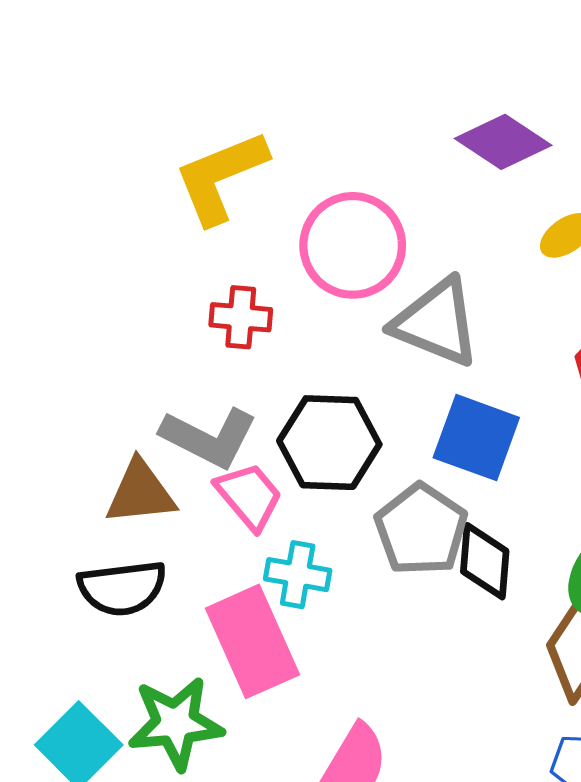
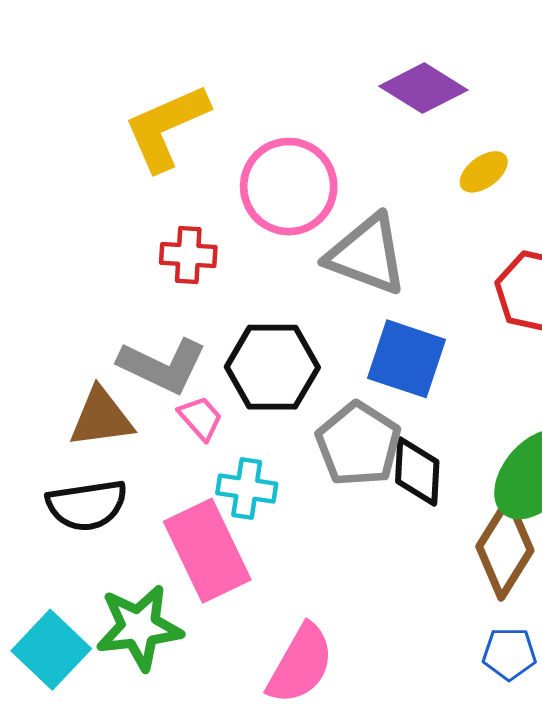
pink trapezoid: (249, 496) -> (200, 418), size x0.7

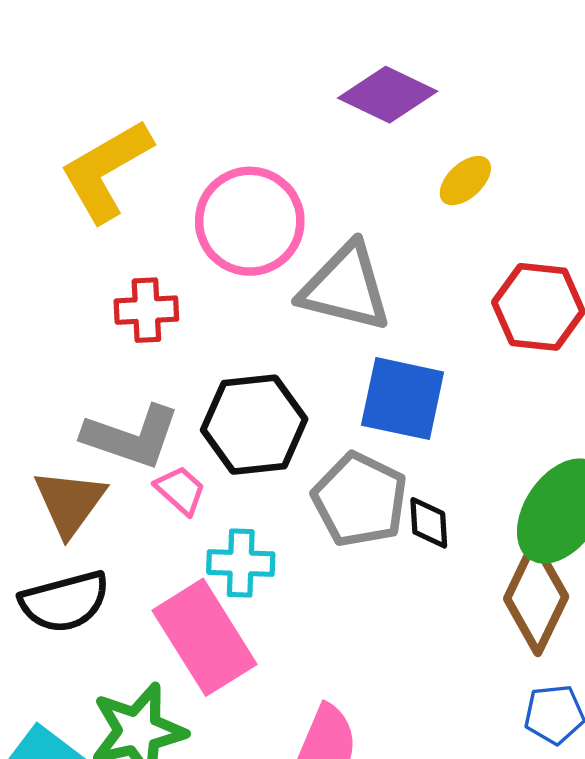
brown triangle: (101, 418) -> (70, 502), turned -40
black diamond: (417, 472) -> (429, 523), size x0.7

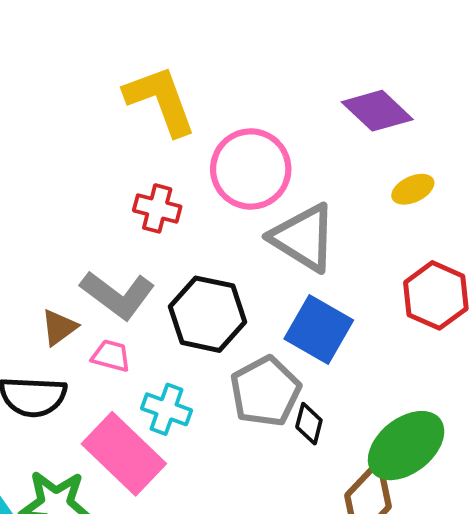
yellow L-shape: (106, 171) -> (160, 100), turned 82
pink trapezoid: (180, 490) -> (111, 356), moved, turned -45
brown triangle: (70, 502) -> (59, 327), size x0.7
pink rectangle: (204, 637) -> (124, 454), turned -32

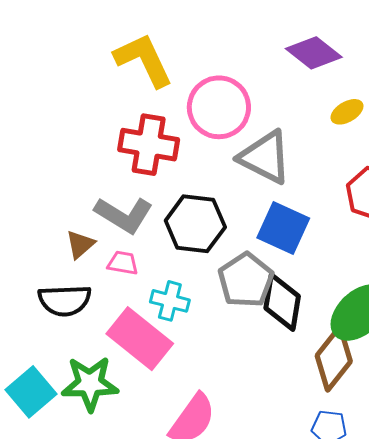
red cross: (157, 208) -> (149, 145), size x1.6
black diamond: (309, 424) -> (282, 302), size x1.8

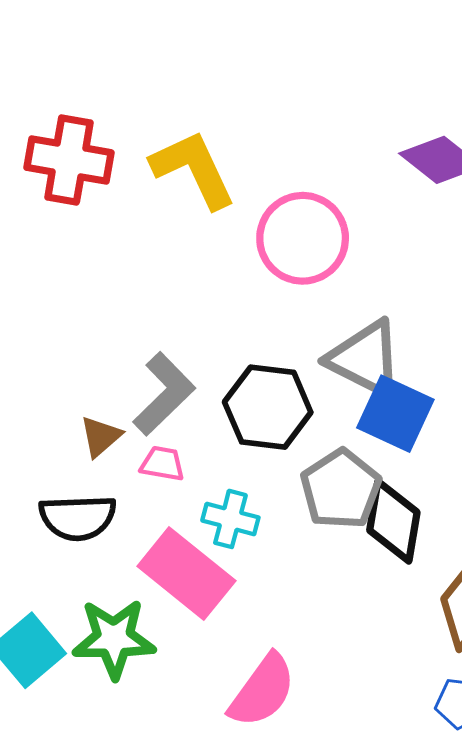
red cross: (149, 145) -> (69, 160), moved
gray triangle: (265, 157) -> (365, 359), moved
gray L-shape: (124, 215) -> (164, 394), turned -76

